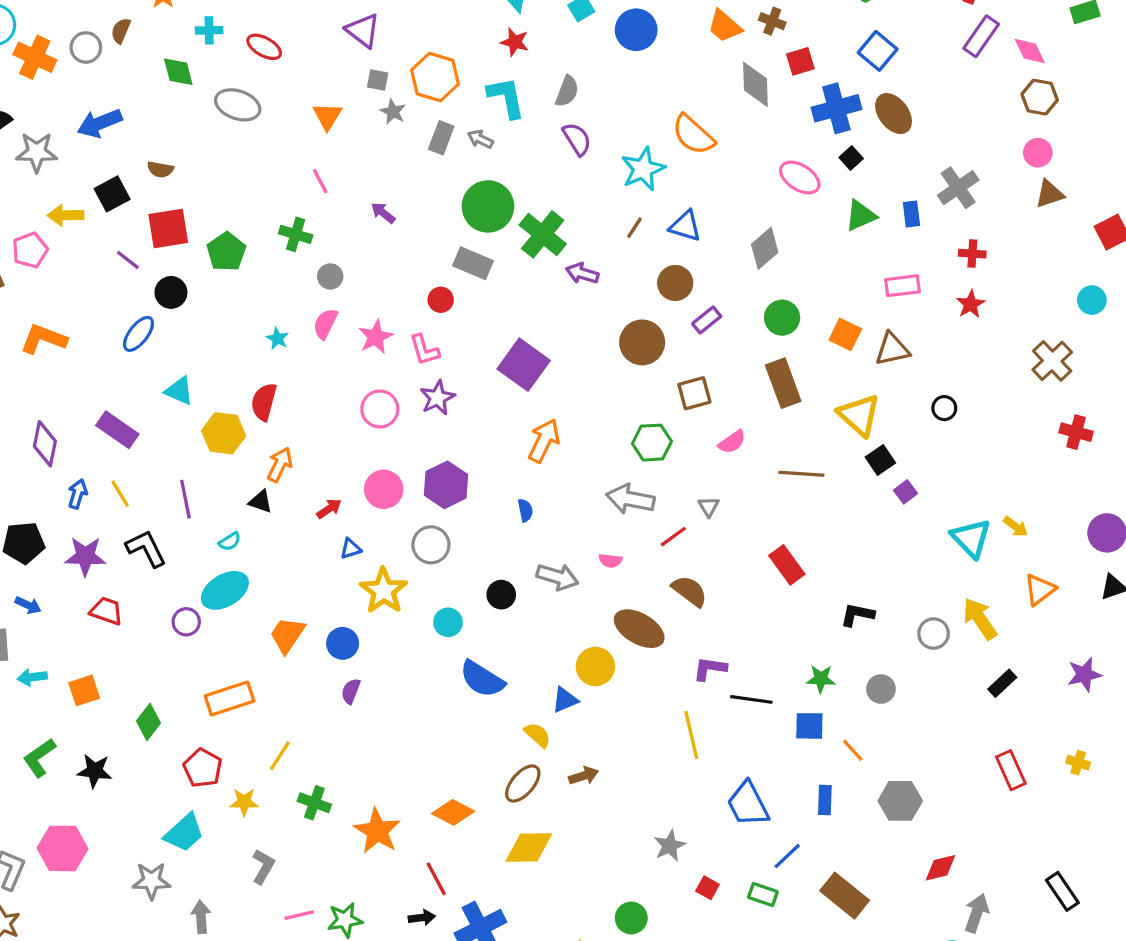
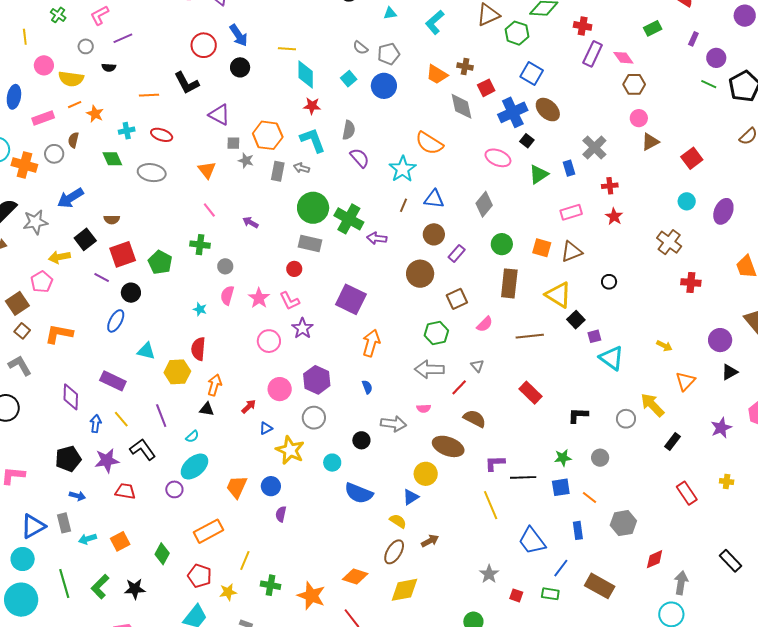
brown rectangle: (783, 383) -> (509, 283), turned 36
purple square: (906, 492) -> (594, 336), turned 32
cyan triangle: (971, 538) -> (612, 358), moved

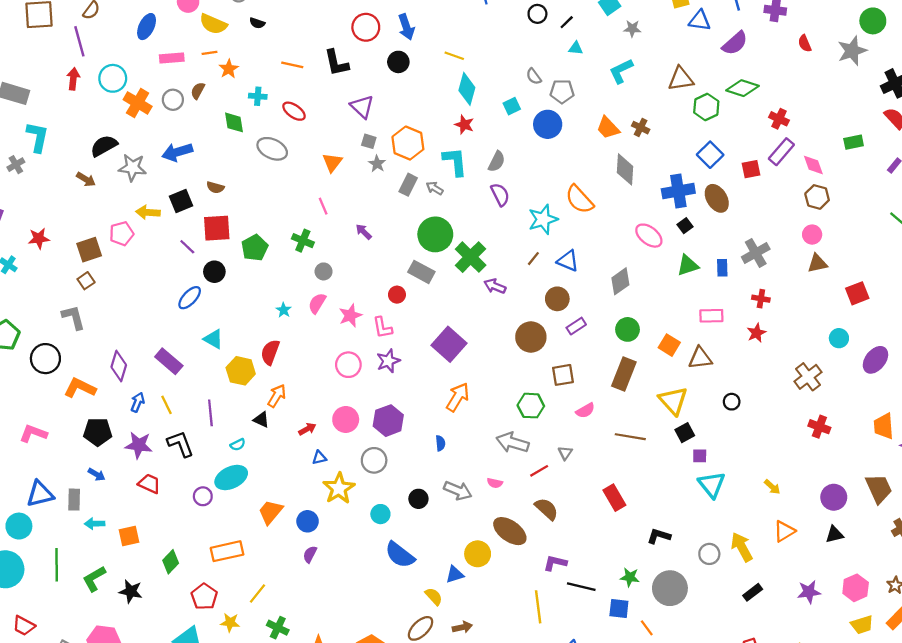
red square: (486, 88) -> (751, 169), moved
orange L-shape: (59, 334) -> (80, 388), moved
gray circle: (600, 458) -> (670, 588), size x1.8

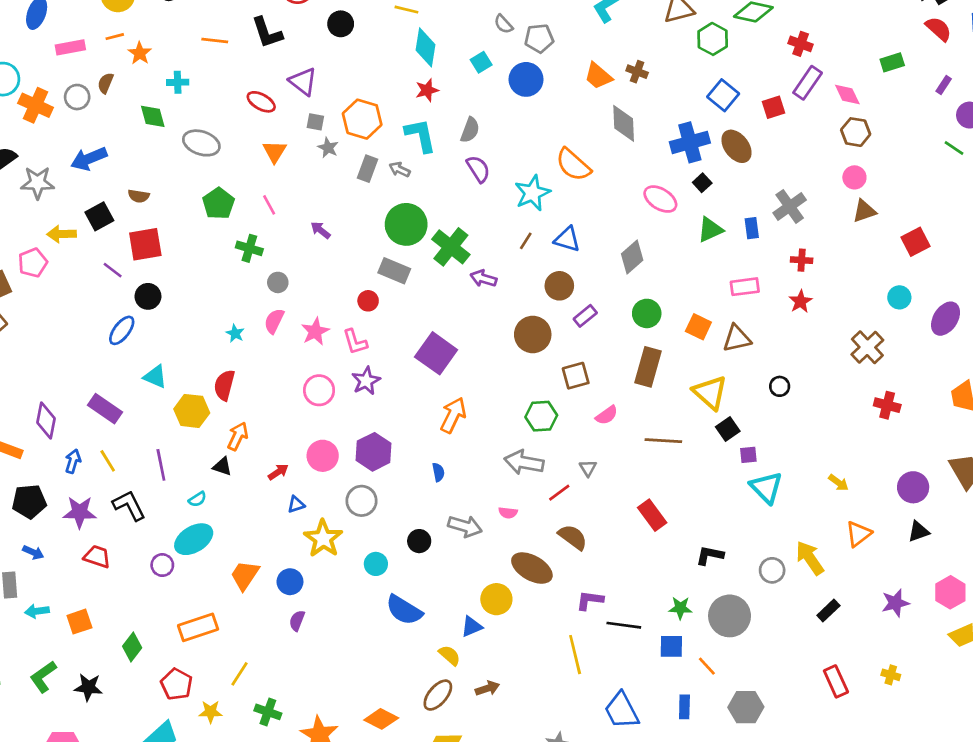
red ellipse: (294, 111) -> (261, 102), moved
red star: (464, 125) -> (427, 90), turned -30
green pentagon: (255, 248) -> (218, 203), moved

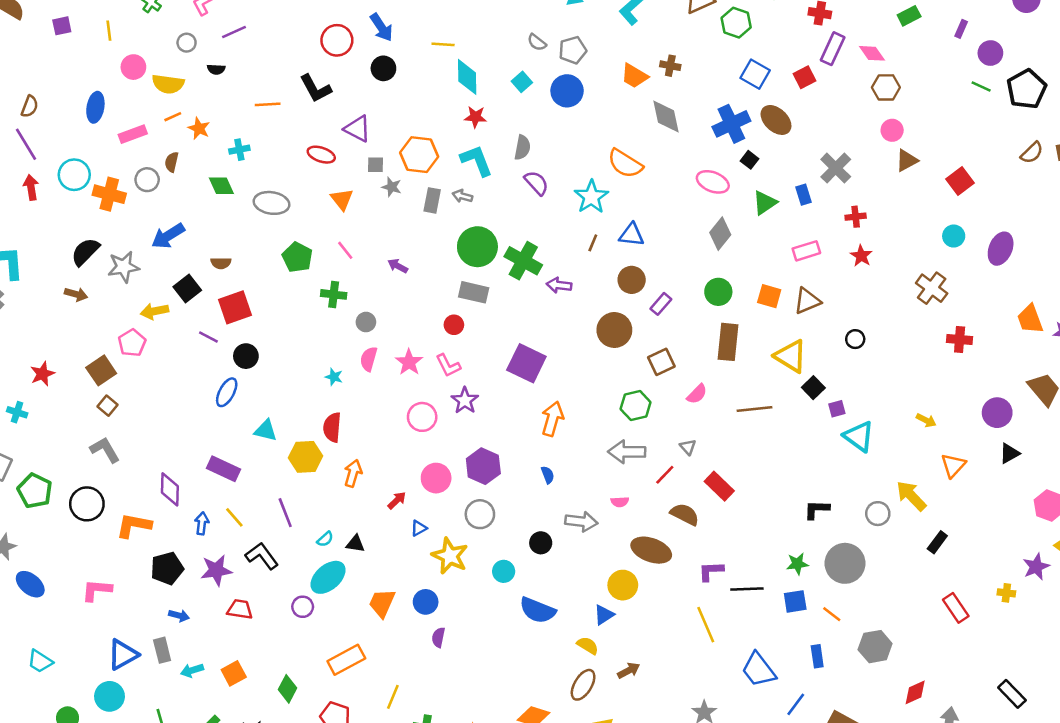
red star: (427, 90) -> (475, 117), turned 30
gray diamond: (632, 257) -> (720, 234), moved
black triangle: (222, 467) -> (355, 544), moved
red rectangle: (652, 515) -> (719, 486), moved
purple star: (895, 603) -> (1036, 567), moved

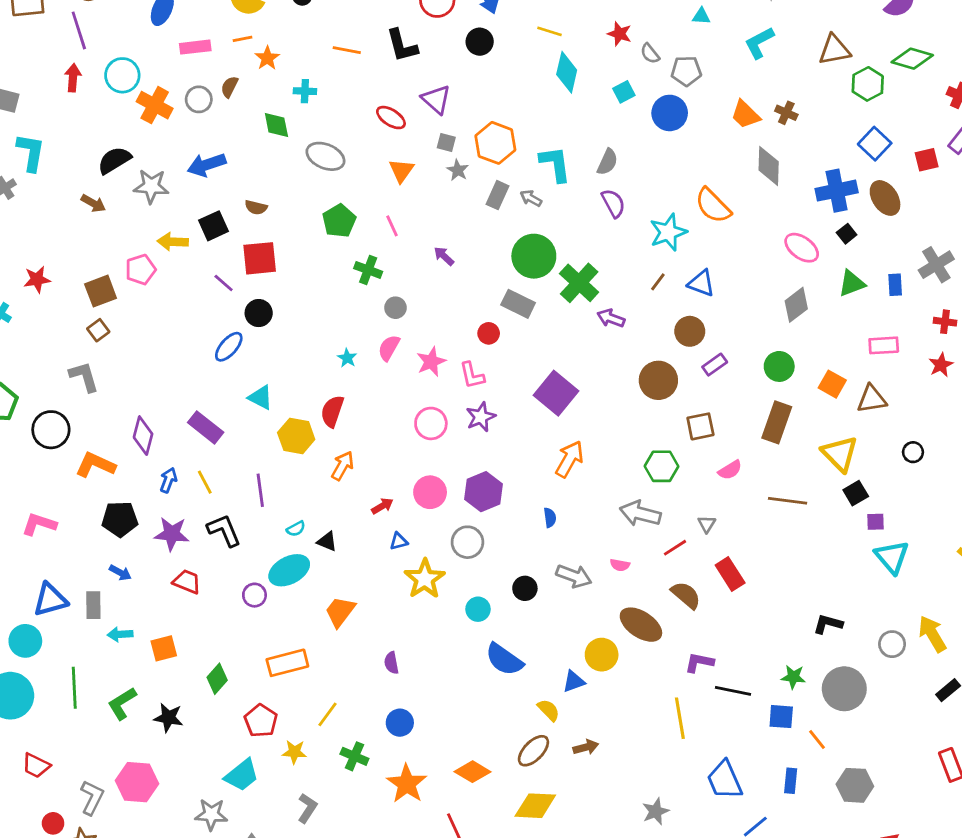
red star: (475, 117) -> (620, 34), moved
blue circle: (426, 602) -> (400, 723), moved
purple semicircle: (438, 637) -> (391, 663), turned -36

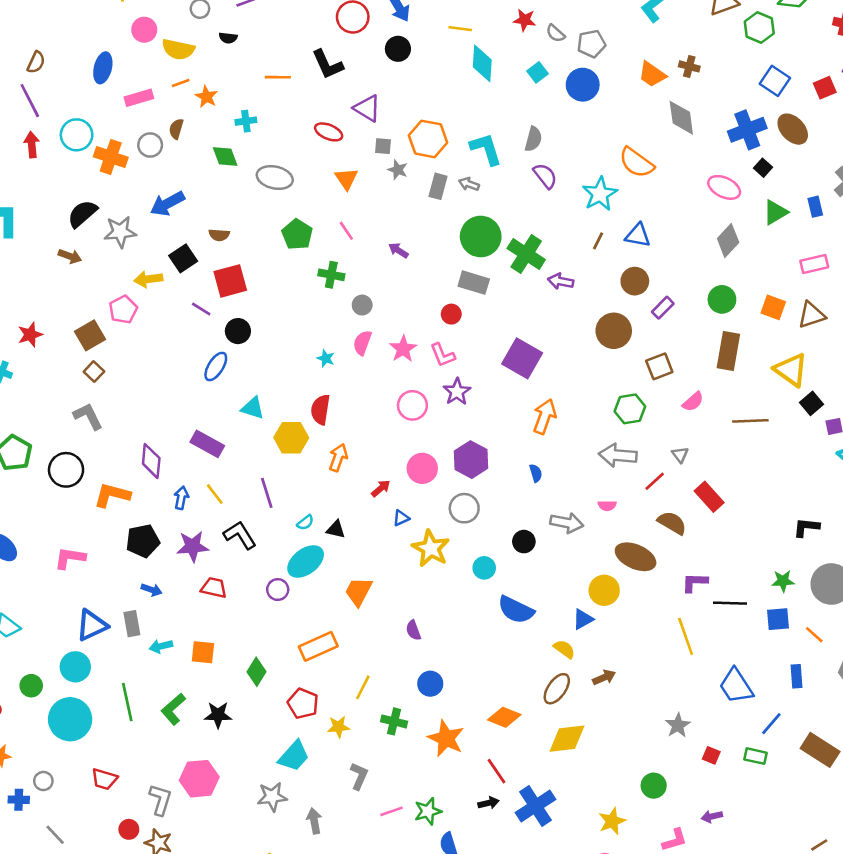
orange square: (164, 648) -> (203, 652), turned 30

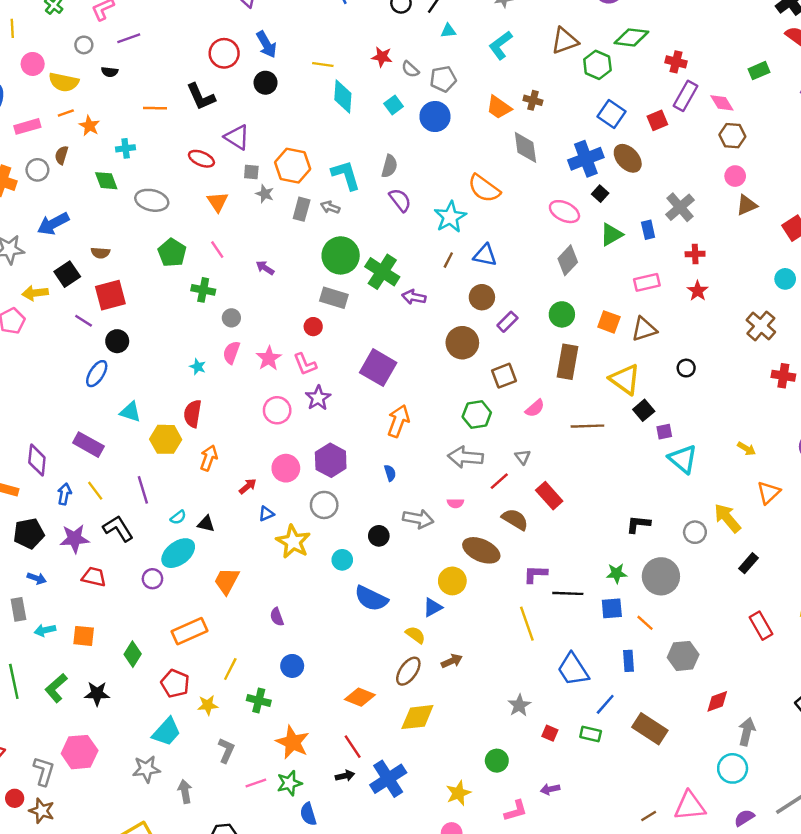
orange star: (446, 738) -> (293, 742), moved

